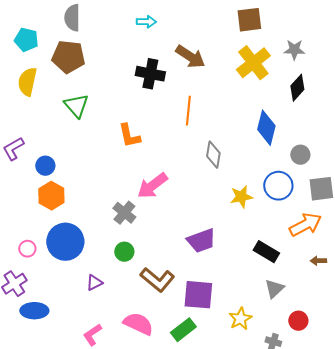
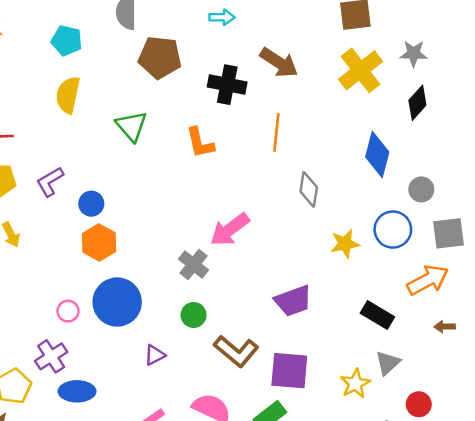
brown pentagon: (68, 57) -> (160, 57), moved
orange L-shape: (129, 136) -> (200, 143), moved
yellow star: (240, 319) -> (355, 384), moved

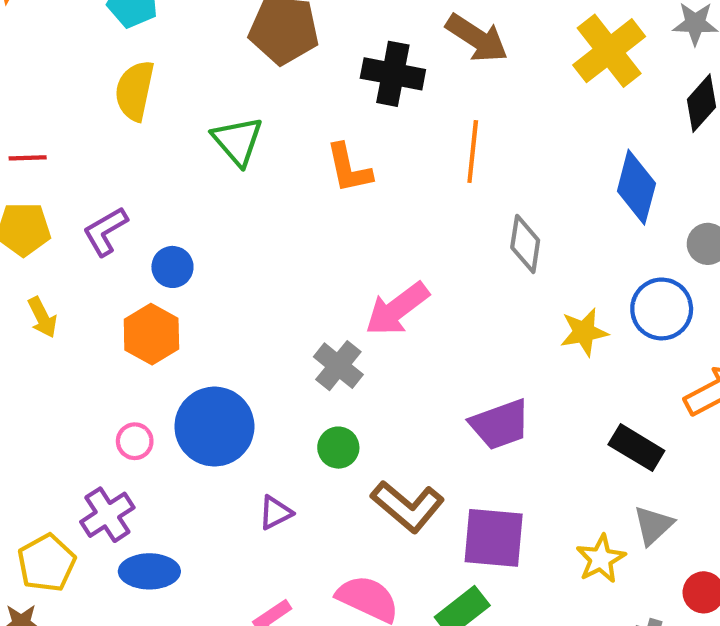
orange hexagon: (99, 242) -> (151, 334), moved

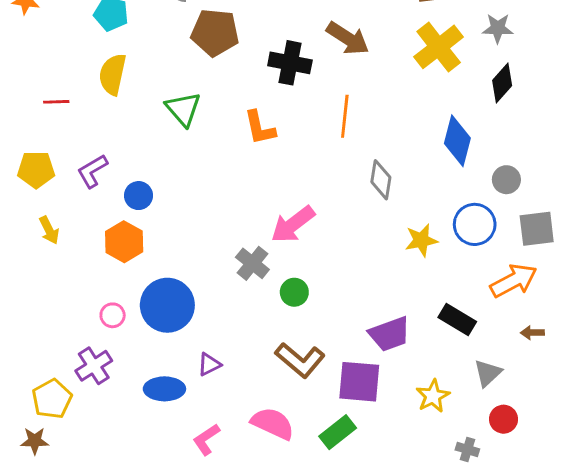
red line: (28, 158) -> (56, 102), moved
purple trapezoid: (500, 424) -> (390, 334), moved
green circle: (338, 448) -> (294, 292), moved
gray triangle: (653, 525) -> (488, 373), moved
blue ellipse: (149, 571) -> (164, 389), moved

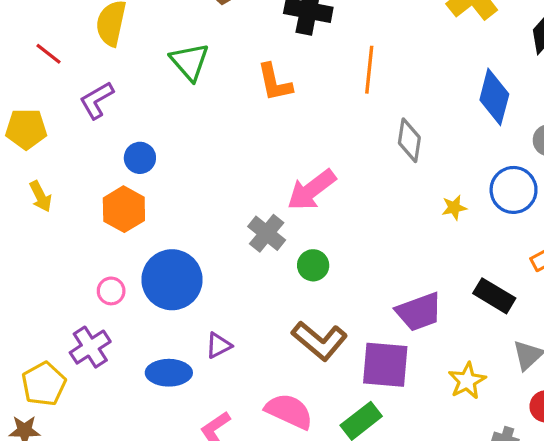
red line: (56, 102) -> (49, 54), turned 40
purple L-shape: (92, 171) -> (97, 100), moved
yellow star: (421, 240) -> (454, 208), size x0.7

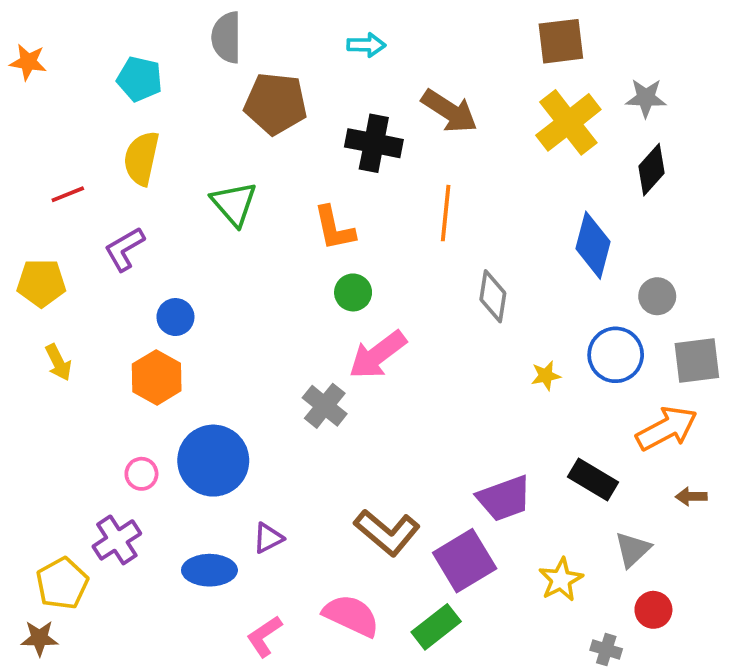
red line: (49, 54) -> (68, 194), turned -60
green circle: (313, 265) -> (353, 292), moved
purple square: (385, 365) -> (465, 561), turned -36

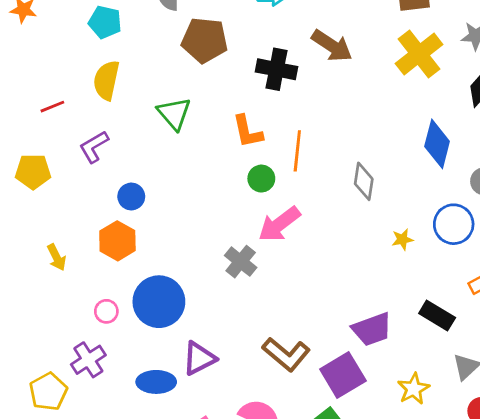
orange line: (446, 213) -> (297, 151), moved
yellow arrow: (58, 362) -> (57, 257), moved
purple triangle: (268, 538) -> (199, 358), size x1.5

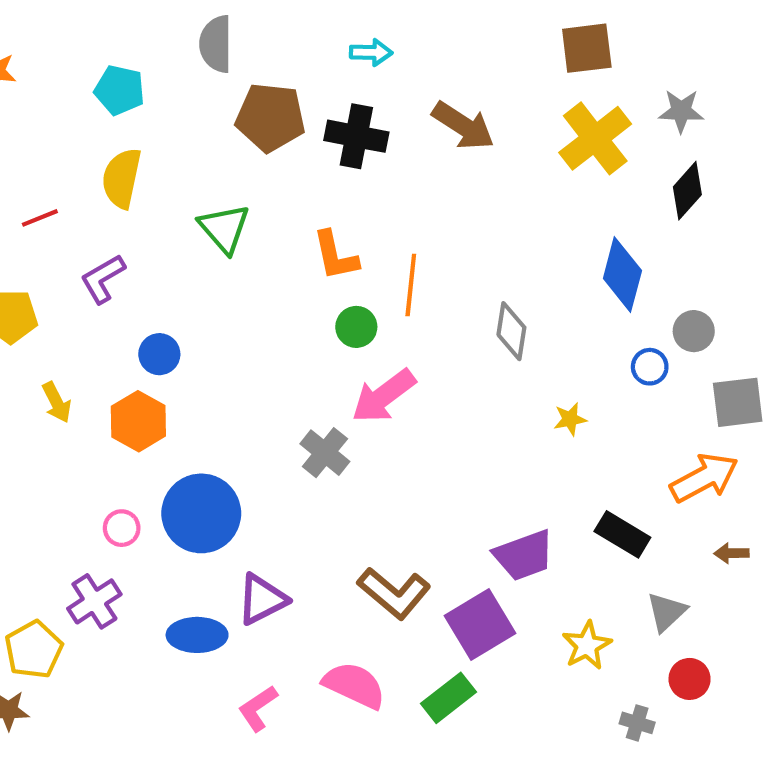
black cross: (277, 69) -> (356, 136), moved
blue circle: (454, 224) -> (650, 367), moved, size x0.6
yellow arrow: (57, 257) -> (57, 402), moved

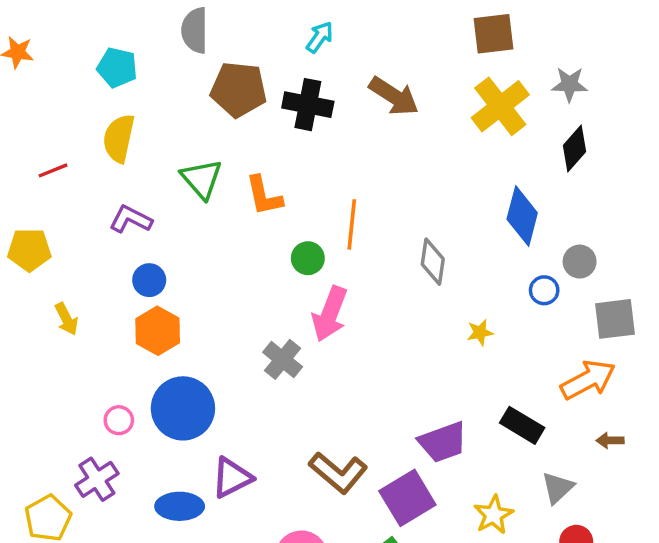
cyan arrow: (371, 52) -> (320, 37), turned -56
orange L-shape: (335, 256) -> (264, 196), moved
purple L-shape: (103, 279) -> (131, 219), moved, turned 57
pink arrow: (384, 396) -> (330, 314), turned -32
orange hexagon: (138, 421) -> (158, 331), moved

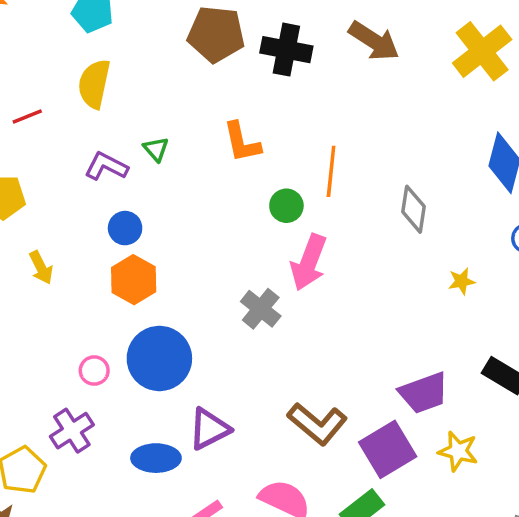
green triangle: (202, 179) -> (156, 149), moved, size x0.6
yellow star: (494, 515) -> (458, 451), moved, turned -30

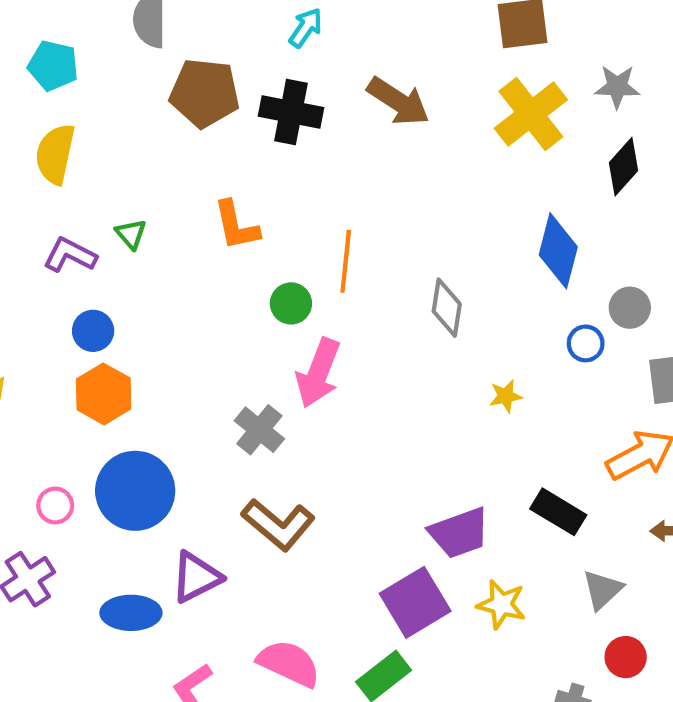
brown L-shape: (317, 424) -> (278, 524), moved

